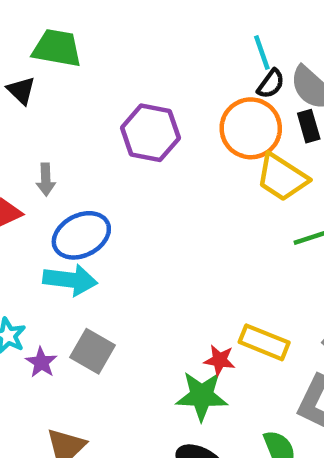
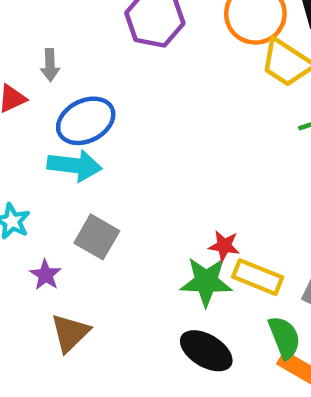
yellow rectangle: (264, 342) -> (258, 277), moved
purple star: (41, 362) -> (46, 275), moved

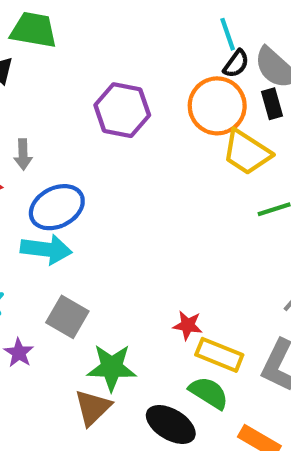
green star: (206, 282) -> (112, 368), moved
brown triangle: (70, 333) -> (93, 408), moved
green semicircle: (284, 337) -> (209, 393), moved, turned -36

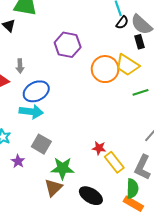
orange circle: (217, 106) -> (105, 69), moved
yellow rectangle: (219, 355) -> (114, 162), turned 30
green semicircle: (209, 393) -> (132, 189), moved, turned 60

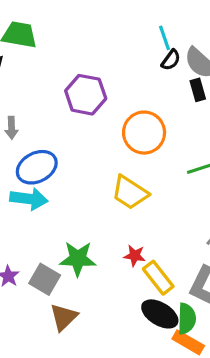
yellow trapezoid: (127, 65) -> (130, 192), moved
gray square: (41, 144) -> (45, 279), moved
green star: (63, 168) -> (78, 259), moved
black ellipse: (91, 196) -> (160, 314), moved

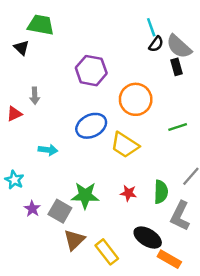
blue ellipse: (37, 167) -> (91, 126), moved
cyan arrow: (29, 199) -> (48, 150), size x0.7
yellow rectangle: (158, 278) -> (107, 252), moved
green semicircle: (187, 319) -> (161, 192), moved

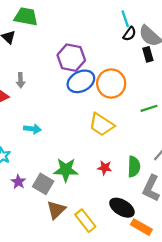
blue ellipse: (91, 126) -> (81, 81), moved

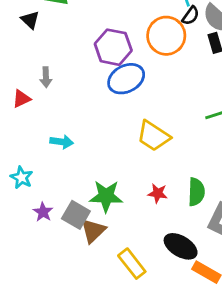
orange circle: (111, 84) -> (166, 36), moved
brown triangle: (56, 210) -> (93, 231), moved

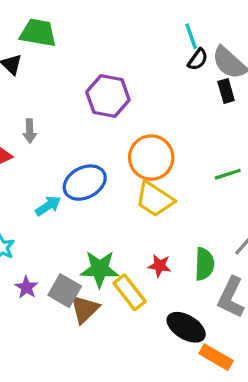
orange circle: (166, 36) -> (151, 158), moved
blue ellipse: (126, 79) -> (85, 183), moved
cyan arrow: (62, 142) -> (48, 206), turned -40
yellow rectangle: (132, 264) -> (130, 292), moved

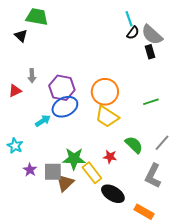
purple hexagon: (108, 96) -> (62, 88), moved
green semicircle: (204, 264) -> (134, 145), moved, turned -48
gray square: (65, 291) -> (53, 172), turned -30
black ellipse: (186, 327) -> (113, 194), moved

